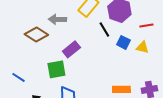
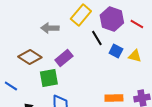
red line: (146, 25) -> (137, 24), moved, turned 40
brown diamond: (36, 34) -> (30, 57), moved

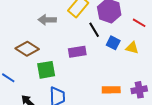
red line: (137, 24) -> (139, 23), moved
purple rectangle: (64, 58) -> (77, 52), moved, turned 30

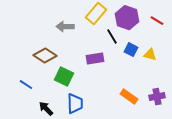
red line: (139, 23) -> (157, 21), moved
green square: (46, 70) -> (64, 77), turned 36
orange rectangle: (111, 90) -> (129, 97), turned 36

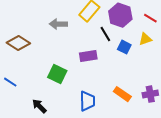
yellow triangle: (150, 55) -> (145, 39), moved, turned -32
brown diamond: (45, 56) -> (18, 43), moved
blue line: (26, 85) -> (10, 82), moved
blue trapezoid: (75, 104) -> (87, 101), moved

